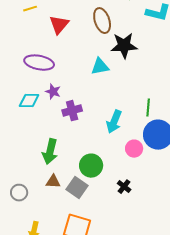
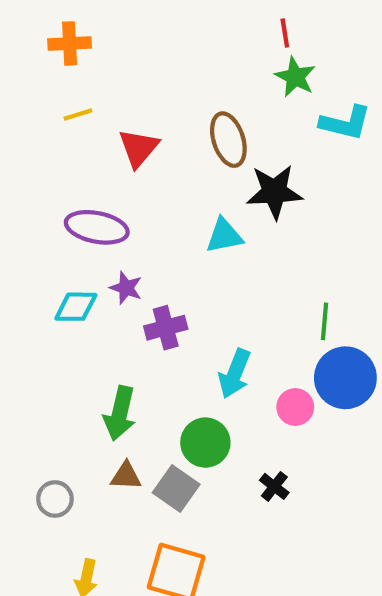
cyan arrow: (114, 122) -> (235, 374), moved

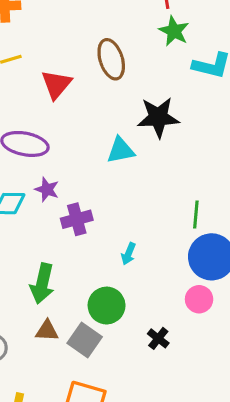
brown ellipse: (228, 140) -> (111, 59), moved
cyan arrow: (235, 374) -> (128, 254), size x0.6
pink circle: (295, 407) -> (199, 299), moved

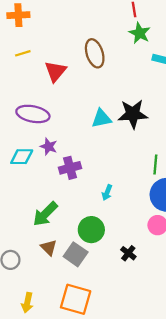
black star: (158, 117) -> (133, 114), moved
green arrow: (42, 284) -> (45, 214), turned 32
brown triangle: (47, 331) -> (49, 248), turned 42

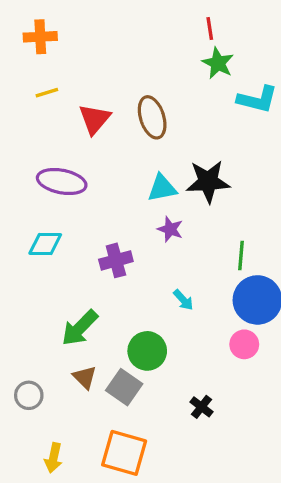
brown ellipse: (95, 53) -> (152, 117), moved
purple star: (49, 147) -> (170, 229), moved
cyan arrow: (107, 193) -> (183, 300), moved, turned -64
black cross: (128, 253) -> (201, 407), moved

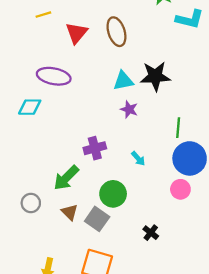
cyan diamond: (45, 244) -> (30, 107), moved
purple cross: (116, 260) -> (95, 148), moved
gray circle: (29, 395) -> (31, 203), moved

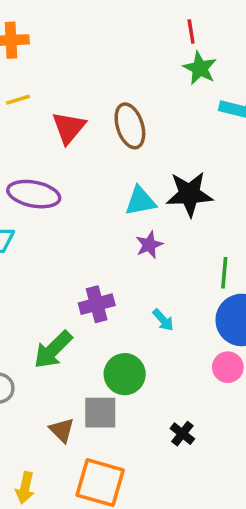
purple star: (129, 109) -> (149, 245), turned 30
brown triangle: (70, 212) -> (62, 430), moved
gray square: (97, 219) -> (100, 413), turned -35

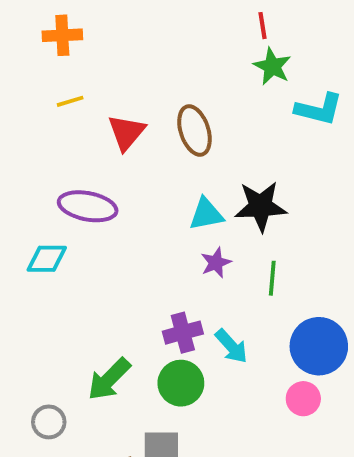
green line: (224, 273) -> (272, 278), moved
purple cross: (97, 304) -> (183, 333), moved
cyan arrow: (163, 320) -> (231, 346), size x1.4
green circle: (125, 374) -> (181, 383), moved

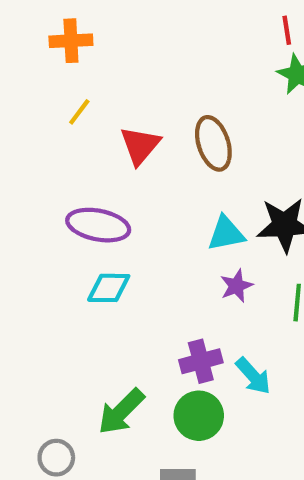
yellow line: (70, 101) -> (79, 112), turned -36
cyan diamond: (47, 259) -> (109, 288), moved

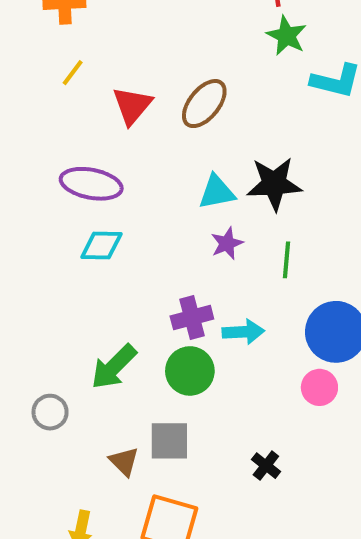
brown ellipse: (213, 143) -> (204, 104), turned 57
cyan arrow: (253, 376) -> (243, 332), turned -51

